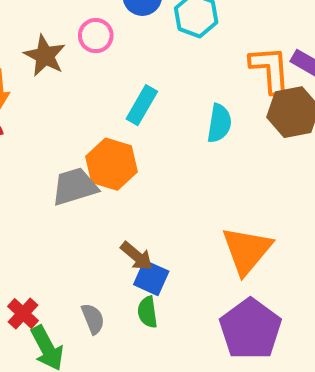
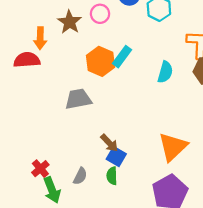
orange hexagon: (112, 164) -> (100, 61), moved
gray semicircle: (93, 319) -> (80, 176), turned 42

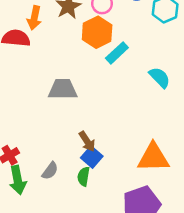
orange hexagon: (100, 61) -> (97, 32), moved
cyan semicircle: (165, 72) -> (160, 77), turned -70
orange triangle: (173, 147) -> (153, 158), turned 32

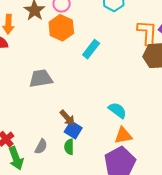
cyan rectangle: (117, 53) -> (91, 49), moved
cyan semicircle: (160, 77) -> (117, 110), moved
orange triangle: (153, 158) -> (123, 135), moved, size x0.7

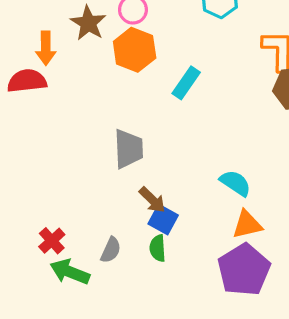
gray trapezoid: (41, 79) -> (128, 149), moved, turned 100
green arrow: (16, 158) -> (70, 272), turned 135

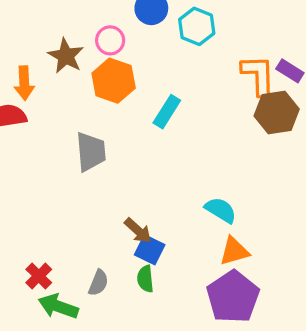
gray trapezoid: (128, 149) -> (91, 152), moved

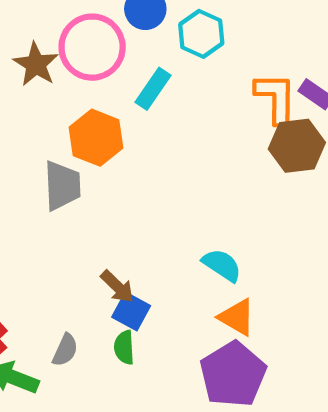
pink circle: (110, 40) -> (92, 47), size x1.8
orange hexagon: (114, 81) -> (96, 138), moved
cyan rectangle: (167, 112) -> (153, 89), moved
orange triangle: (234, 251) -> (237, 317), turned 44

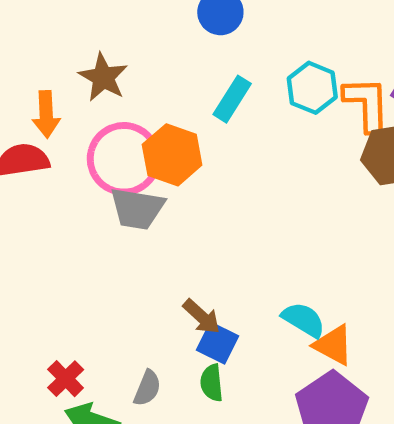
cyan hexagon: (201, 34) -> (312, 88), moved
pink circle: (92, 47) -> (124, 159), moved
gray trapezoid: (62, 186) -> (137, 209), turned 104
cyan semicircle: (222, 265) -> (304, 320), moved

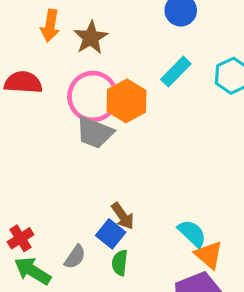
orange arrow: (46, 114) -> (50, 26), moved
blue square: (218, 343) -> (111, 234), moved

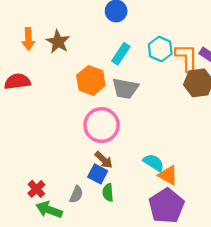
pink circle: (93, 96) -> (102, 125), moved
gray trapezoid: (95, 133) -> (125, 88), moved

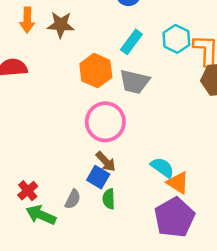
brown star: (58, 42) -> (61, 25), turned -30

